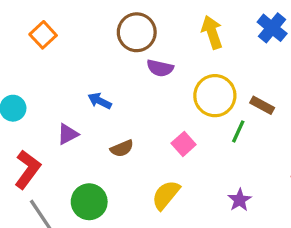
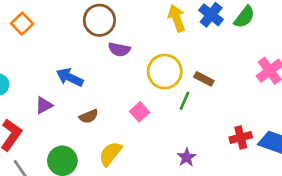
yellow arrow: (212, 32) -> (177, 18), moved
blue arrow: (100, 101) -> (70, 77), size x1.4
yellow semicircle: (166, 195) -> (110, 154), moved

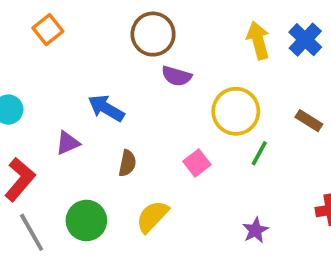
brown rectangle: (204, 79) -> (309, 121), moved
brown semicircle: (89, 116) -> (127, 163), turned -60

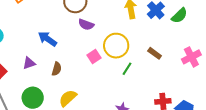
purple triangle: (68, 143) -> (29, 63), moved
pink square: (197, 163) -> (94, 56), moved

